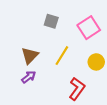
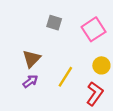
yellow line: (62, 56) -> (65, 77), moved
red L-shape: (77, 89) -> (95, 94), moved

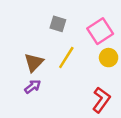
yellow circle: (101, 65) -> (109, 58), moved
yellow line: (65, 77) -> (66, 58), moved

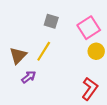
yellow line: (66, 58) -> (44, 51), moved
brown triangle: (34, 62) -> (18, 56), moved

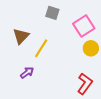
gray square: (51, 21) -> (52, 13), moved
brown triangle: (18, 56) -> (21, 36), moved

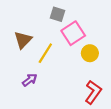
pink square: (84, 26) -> (73, 33), moved
yellow circle: (91, 48) -> (90, 53), moved

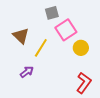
gray square: (58, 14) -> (52, 13), turned -32
brown triangle: (23, 40) -> (21, 36), turned -30

